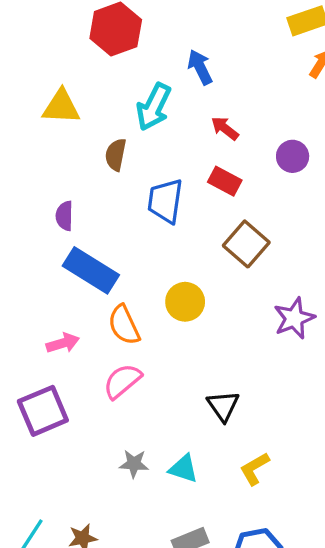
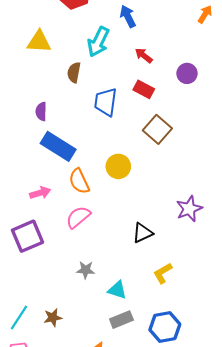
purple star: (294, 318) -> (189, 209), moved
black triangle: (223, 406) -> (143, 233), turned 40
cyan triangle: (183, 469) -> (117, 290), moved

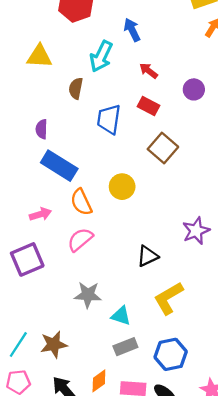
gray star: (86, 270) -> (88, 295), size x1.4
yellow L-shape: (163, 273) -> (168, 298), size x1.5
brown star: (53, 317) -> (54, 344), size x1.4

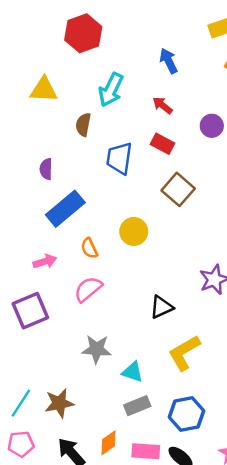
blue arrow: (132, 30) -> (169, 61), moved
blue rectangle: (59, 166) -> (65, 209), turned -72
orange semicircle: (81, 202) -> (89, 248), size x0.7

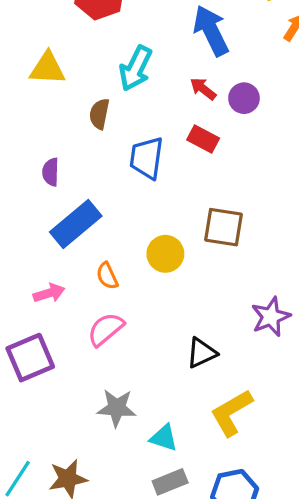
blue arrow: (169, 61) -> (211, 31), size x1.5
purple circle: (212, 126) -> (244, 98), moved
brown square: (178, 189) -> (224, 227), moved, turned -32

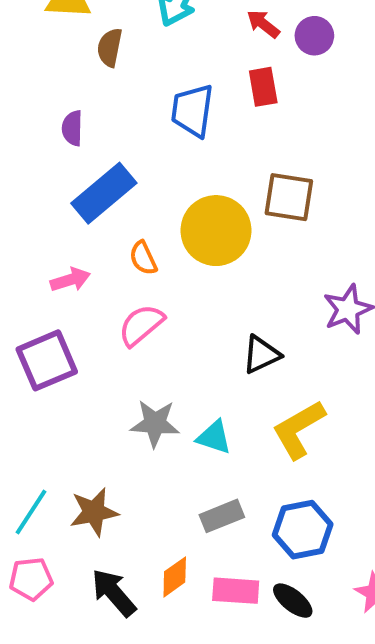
brown semicircle: (99, 114) -> (110, 48), moved
red rectangle: (203, 139) -> (263, 87), turned 52
yellow circle: (165, 254) -> (216, 231), size x1.5
cyan triangle: (164, 438) -> (214, 437), moved

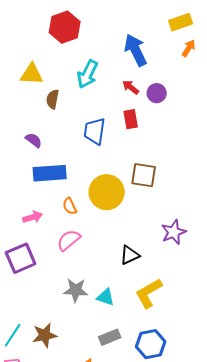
purple semicircle: (72, 128) -> (34, 140), turned 126
blue rectangle: (104, 193) -> (50, 173), turned 36

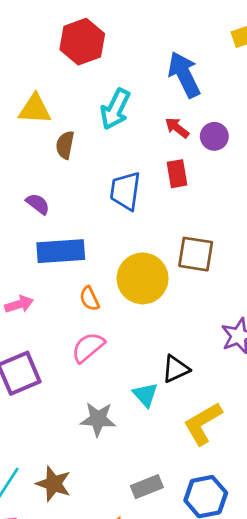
pink arrow: (33, 217) -> (19, 304), moved
cyan triangle: (106, 297) -> (145, 395), moved, turned 30
brown star: (45, 335) -> (54, 484), turned 30

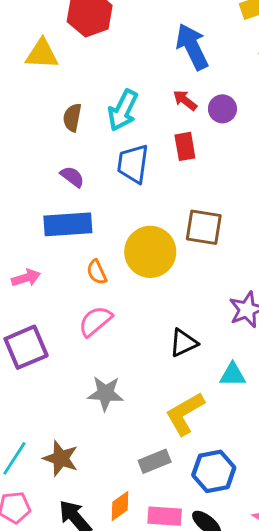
yellow triangle: (35, 109) -> (42, 54), moved
cyan arrow: (115, 109) -> (123, 110), moved
purple semicircle: (38, 204) -> (72, 177), moved
cyan triangle: (145, 395) -> (233, 375), moved, turned -48
yellow L-shape: (203, 423) -> (185, 414), moved

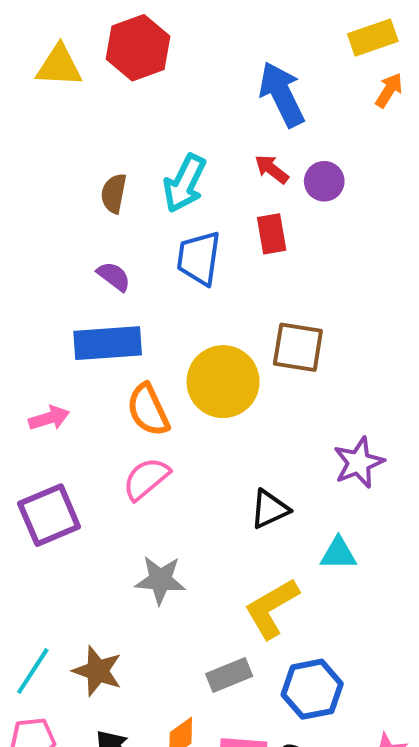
yellow triangle: (42, 54) -> (59, 66), moved
orange semicircle: (97, 272) -> (148, 410), size x1.5

